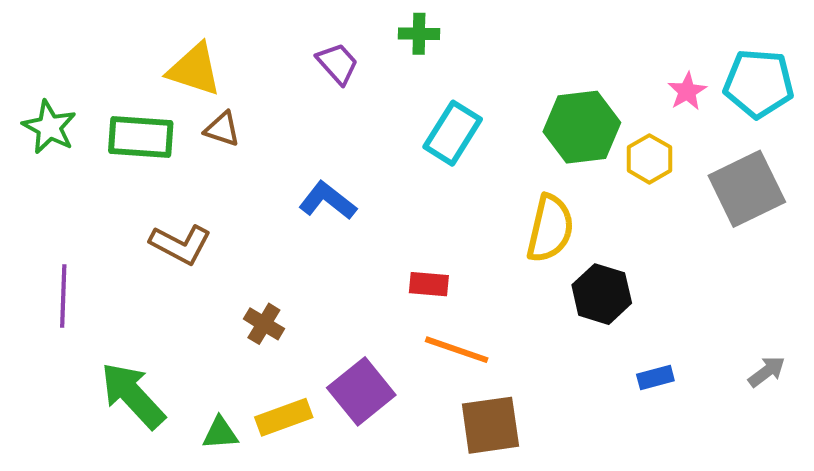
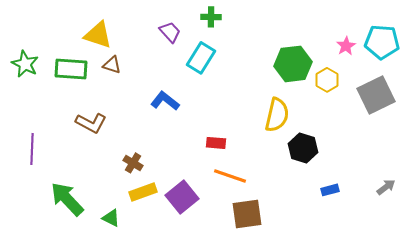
cyan rectangle: (453, 133) -> (201, 58), moved
yellow rectangle: (284, 417) -> (143, 192), moved
green triangle: (220, 433) -> (111, 218), turned 30

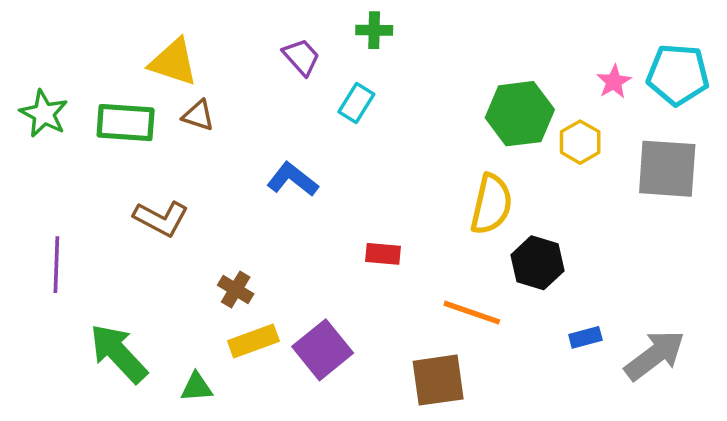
cyan rectangle: (201, 58) -> (356, 103), size x0.7
gray square: (376, 95) -> (667, 169), turned 30
orange line: (230, 176) -> (472, 313), moved
gray arrow: (386, 187) -> (655, 355), moved, size x1.8
green triangle: (111, 218) -> (197, 387), turned -30

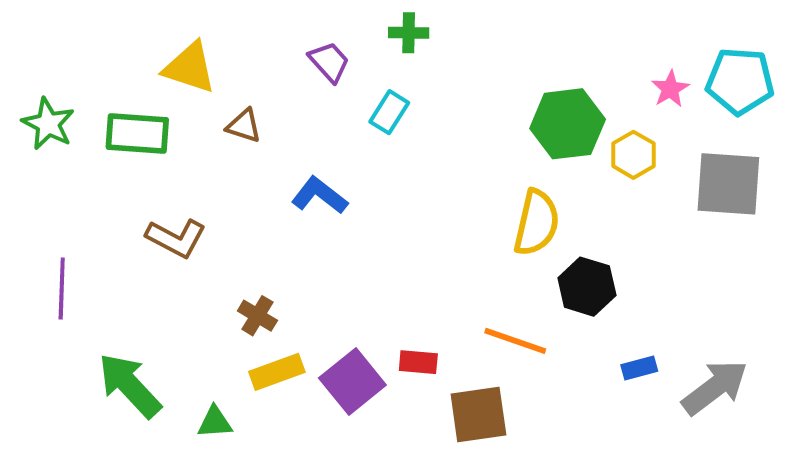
brown triangle: (198, 115) -> (244, 126), moved
red rectangle: (383, 254) -> (418, 362), moved

